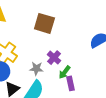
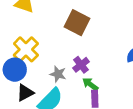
green arrow: (65, 72) -> (90, 84), turned 80

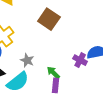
purple cross: (81, 65) -> (80, 60), moved, turned -32

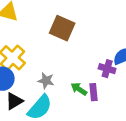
purple rectangle: (56, 85) -> (93, 92), moved

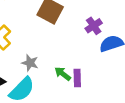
purple cross: (107, 69) -> (94, 26), moved, turned 35

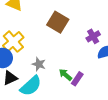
purple rectangle: (77, 78) -> (77, 79), turned 32

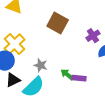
purple rectangle: (77, 79) -> (79, 78), turned 64

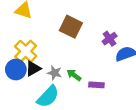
green arrow: (67, 75) -> (74, 75), moved
black triangle: (13, 80) -> (33, 68), moved

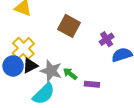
gray star: (55, 73) -> (51, 71), size x1.5

